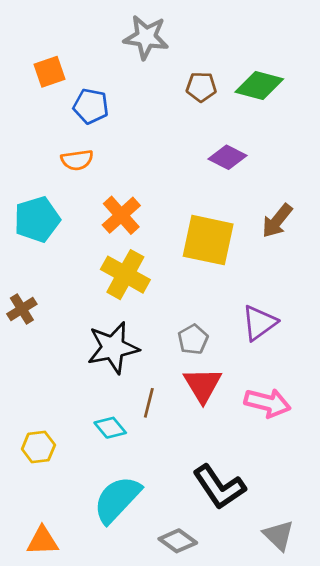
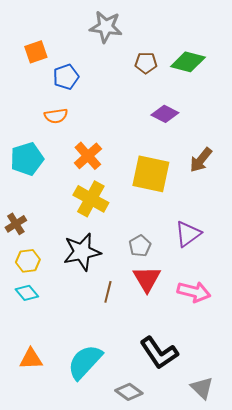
blue pentagon: (91, 106) -> (66, 77), turned -30
cyan diamond: (110, 428) -> (27, 293), moved
yellow hexagon: (38, 447) -> (28, 261), moved
orange triangle: (43, 541) -> (31, 359), moved

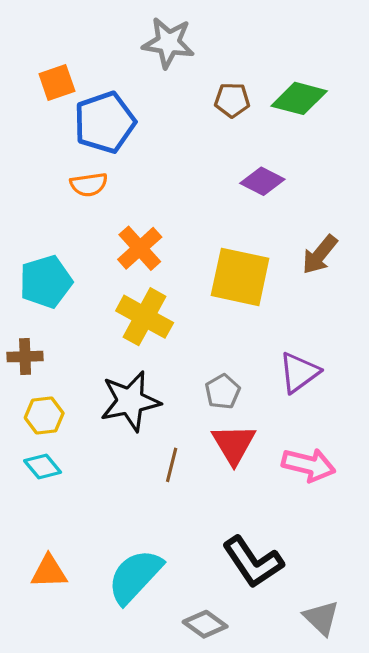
blue pentagon: (66, 77) -> (105, 122), size x1.5
cyan pentagon: (27, 159) -> (46, 282), moved
brown cross: (16, 224) -> (25, 357), turned 30

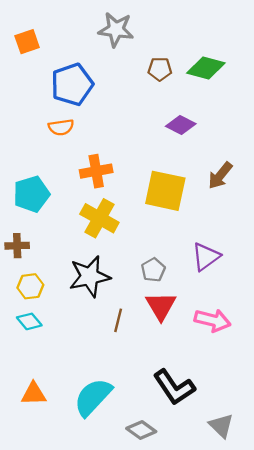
orange square: (57, 83) -> (27, 42), moved
orange cross: (140, 248) -> (96, 171), turned 32

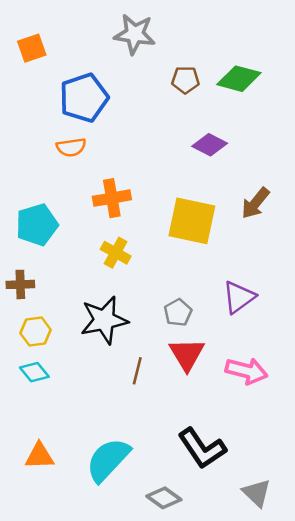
yellow cross: (99, 218) -> (116, 253), size x0.7

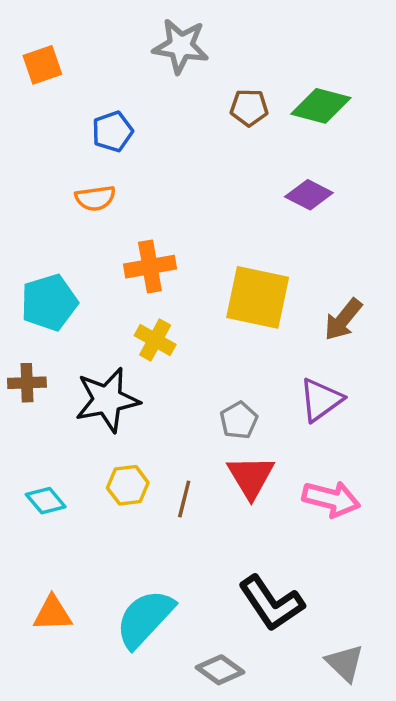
blue pentagon: (84, 98) -> (112, 132), size x0.6
purple diamond: (210, 145) -> (309, 195), moved
brown arrow: (255, 203) -> (343, 320), moved
black star: (104, 320) -> (107, 400), moved
yellow hexagon: (36, 331) -> (128, 485), moved

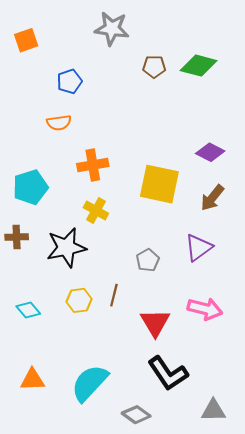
purple diamond: (309, 195) -> (210, 152), moved
red triangle: (251, 477) -> (155, 323), moved
brown line: (184, 499) -> (114, 295), moved
gray triangle: (345, 663) -> (213, 410), turned -45

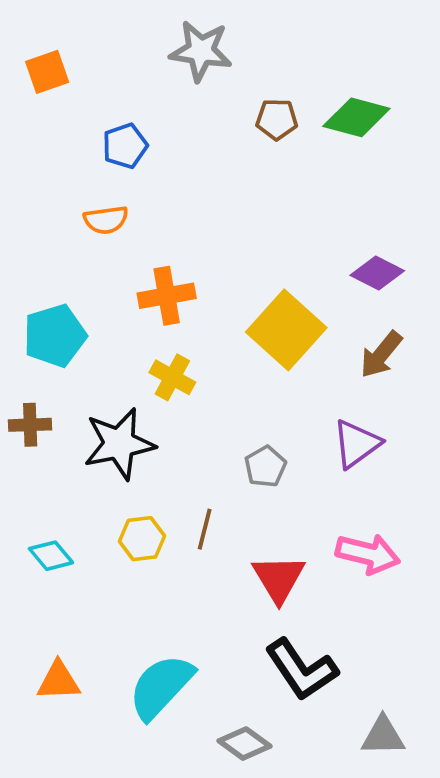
yellow square: (159, 184) -> (286, 330), turned 30

